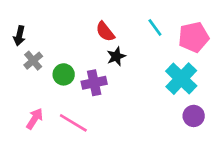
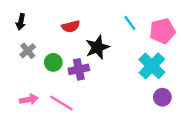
red semicircle: (105, 32) -> (71, 26), moved, turned -66
black arrow: (19, 36) -> (21, 22), moved
black star: (116, 56) -> (97, 47), size x1.5
pink arrow: (35, 119) -> (29, 100), turned 48

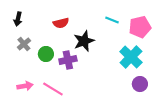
cyan line: (130, 23) -> (112, 20), turned -32

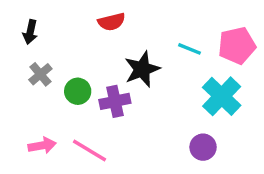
cyan line: (112, 20) -> (189, 49), moved
red semicircle: (61, 23) -> (112, 22), moved
purple circle: (140, 84) -> (203, 147), moved

